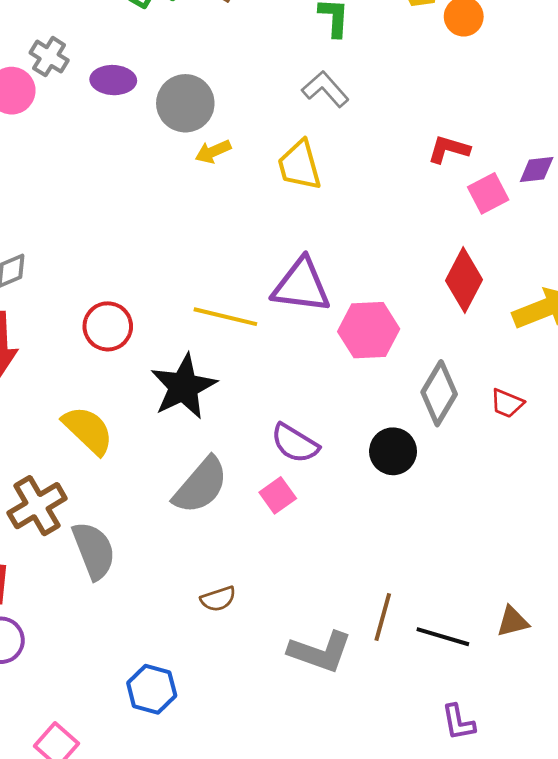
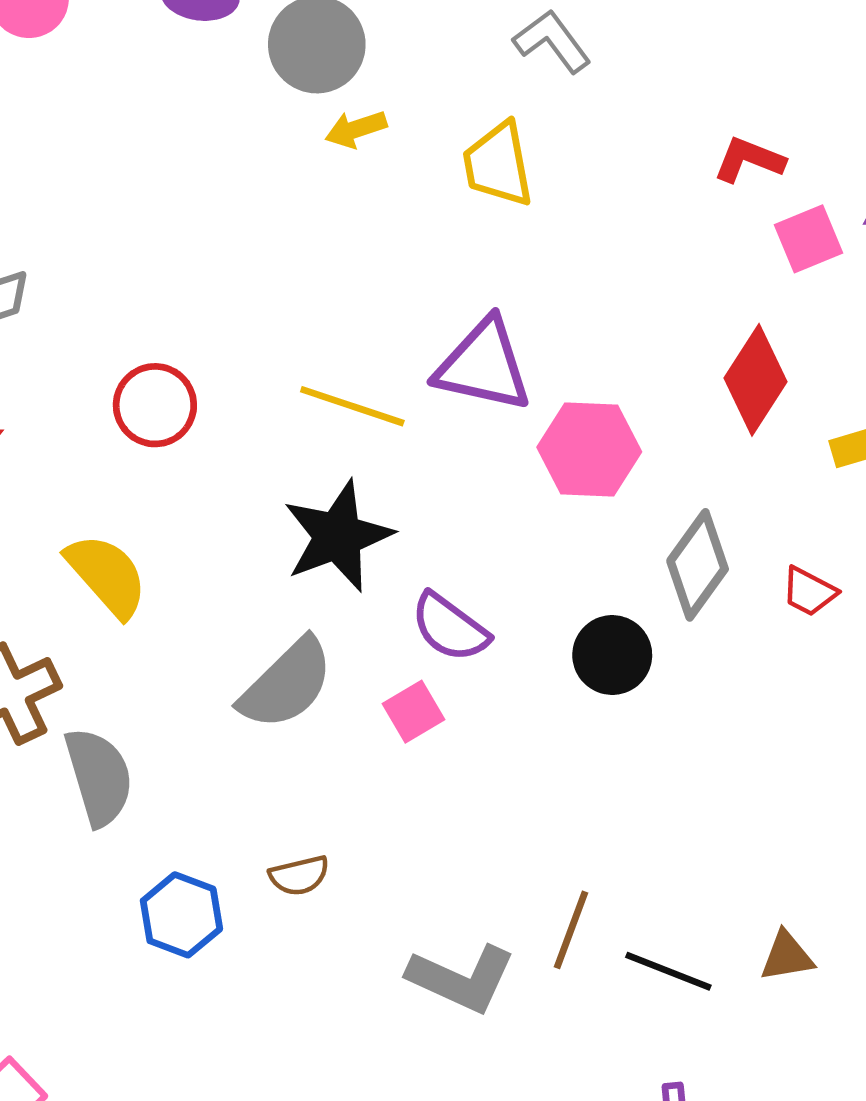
black star: (183, 387) -> (338, 536), moved
blue hexagon: (152, 689) -> (181, 915), moved

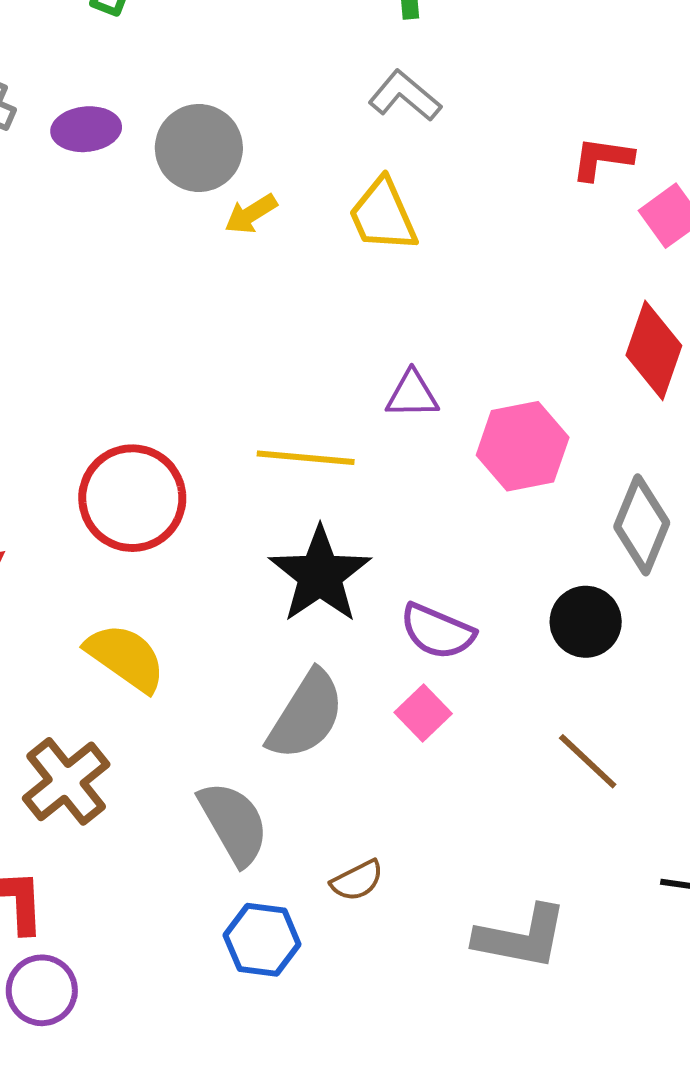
purple triangle: (484, 365) -> (412, 395), size x0.6
red circle: (155, 405) -> (132, 498), size x1.4
gray semicircle: (99, 777) -> (234, 823), moved
brown line: (571, 930) -> (588, 761), moved, turned -54

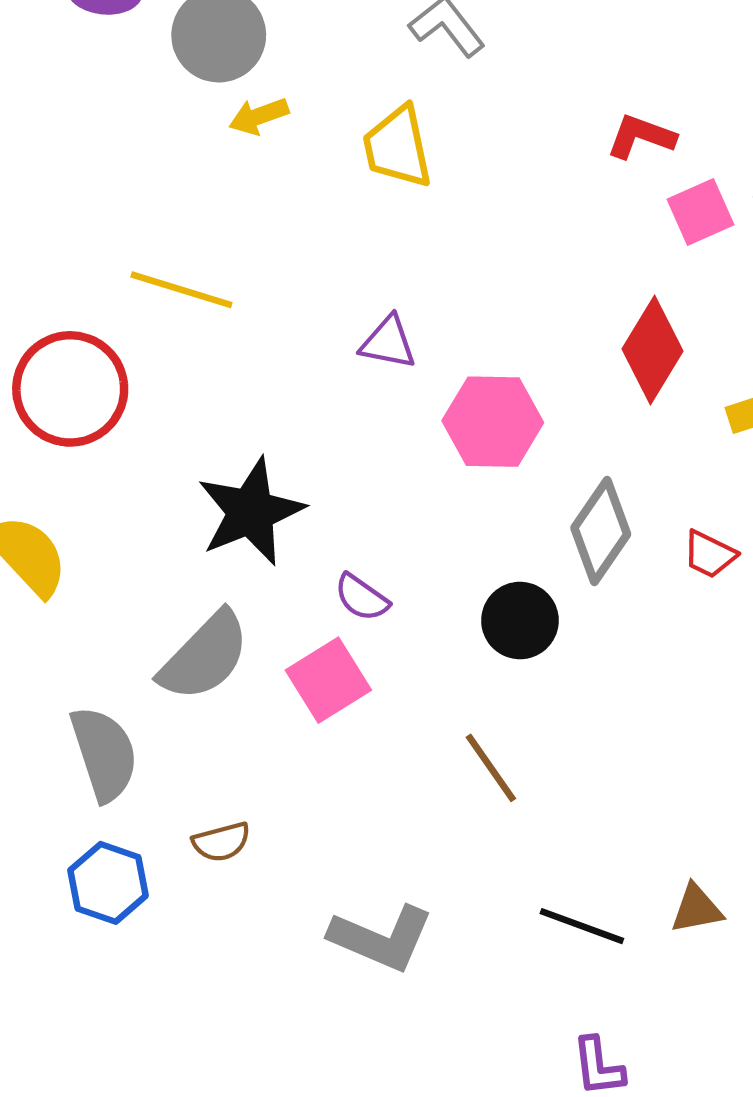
yellow line: (306, 458) -> (181, 290), moved
purple semicircle: (437, 631) -> (362, 597), size x0.7
pink square: (423, 713) -> (328, 680), size x1.4

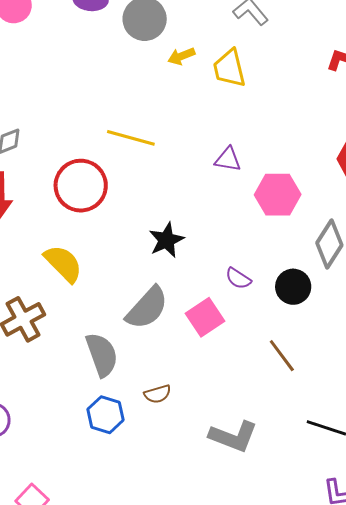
yellow arrow: (259, 116) -> (181, 56), moved
black star: (251, 512) -> (166, 240), size x0.7
purple semicircle: (362, 597) -> (238, 278), moved

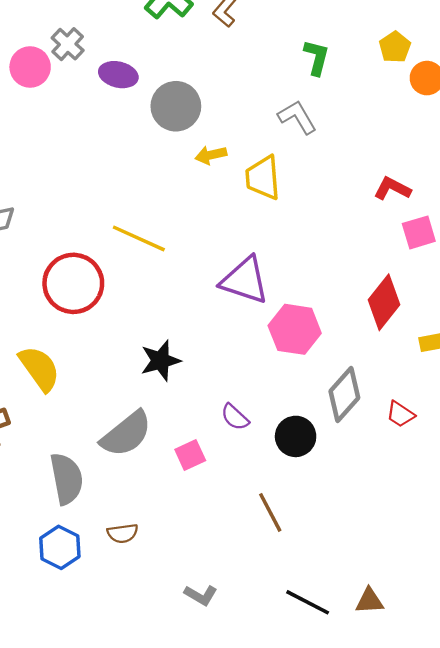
purple triangle: (228, 159) -> (245, 280), size x1.6
pink square: (205, 317) -> (190, 455), size x0.7
gray L-shape: (233, 436) -> (201, 595), size x0.6

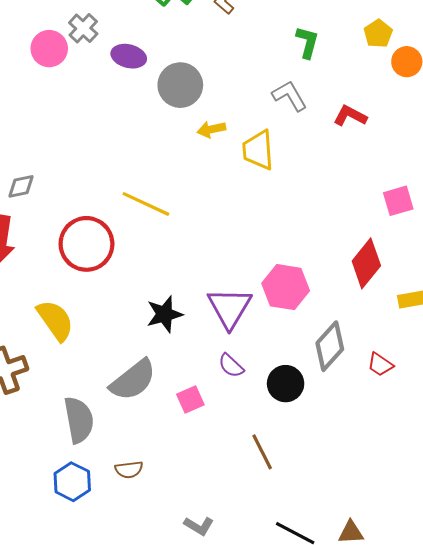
red L-shape: (392, 189) -> (350, 116), moved
purple triangle: (245, 280) -> (230, 308), moved, turned 42

